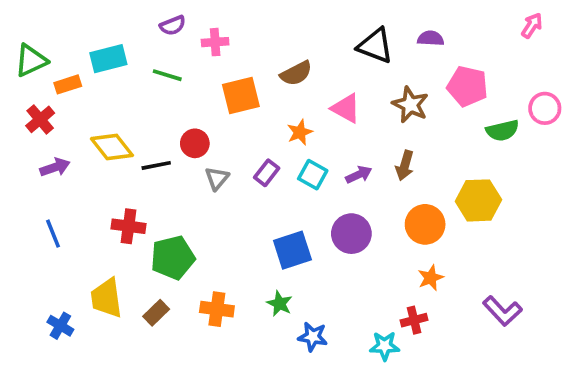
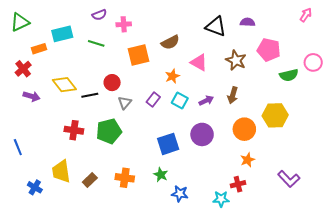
green triangle: (31, 60) -> (20, 22), moved
purple arrow: (55, 167) -> (32, 96), turned 35
blue line: (53, 234) -> (18, 147), moved
green pentagon: (173, 258) -> (109, 131), moved

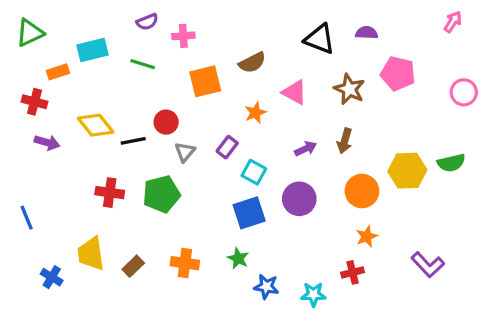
red cross: (23, 69) -> (34, 102), turned -35
green semicircle: (289, 75) -> (451, 163), moved
cyan square: (180, 101) -> (254, 172), moved
cyan star: (221, 199) -> (313, 294), moved

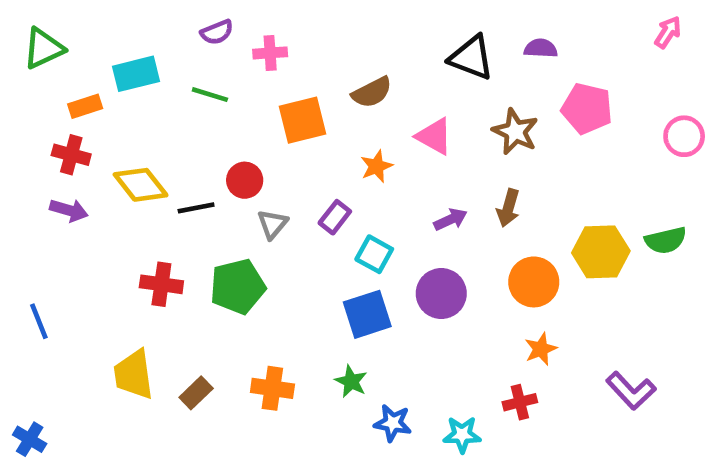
red cross: (34, 102) -> (71, 155), moved
blue cross: (52, 277) -> (30, 439), moved

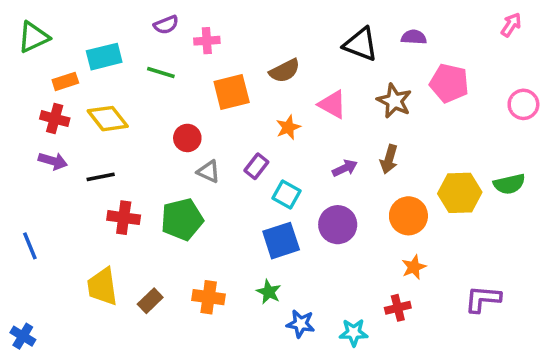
yellow diamond: (141, 185) -> (108, 119), moved
black line: (196, 208) -> (101, 177), moved
gray triangle: (272, 224) -> (209, 172), turned -45
purple L-shape: (631, 391) -> (483, 299), turned 138

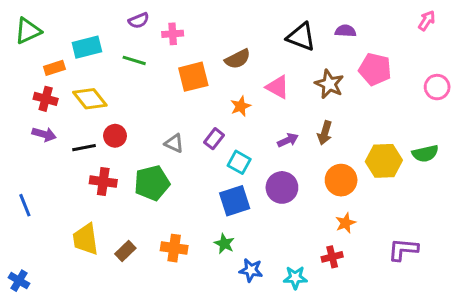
red circle: (187, 138) -> (115, 136), moved

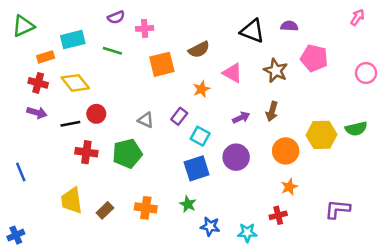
blue cross: (19, 281) -> (16, 235), turned 35

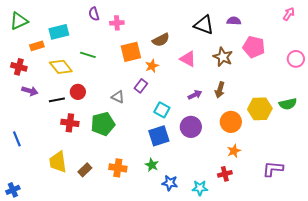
purple semicircle: (116, 17) -> (94, 14), turned 96
green line: (112, 51) -> (88, 55), moved
red cross: (38, 83) -> (19, 67), moved
orange star: (201, 89) -> (152, 66), moved
purple rectangle: (179, 116) -> (141, 86), moved

